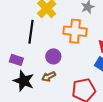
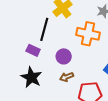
purple rectangle: (16, 60) -> (33, 50), moved
brown arrow: (49, 77) -> (67, 77), moved

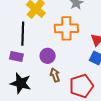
brown arrow: (67, 77) -> (55, 75), turned 104

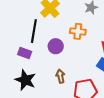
orange cross: (66, 28) -> (78, 31), size x0.7
purple circle: (48, 56) -> (56, 46), moved

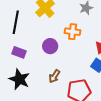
black line: (34, 31) -> (16, 22), moved
brown arrow: (60, 76) -> (54, 76), turned -136

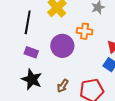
purple circle: (50, 46) -> (62, 46), size x1.5
brown arrow: (54, 76) -> (63, 86), moved

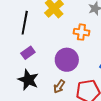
purple circle: (62, 46) -> (67, 60), moved
purple rectangle: (31, 52) -> (28, 53), turned -56

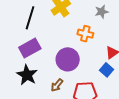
purple rectangle: (28, 53) -> (30, 48), size x1.5

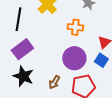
purple circle: (68, 59) -> (74, 58), moved

